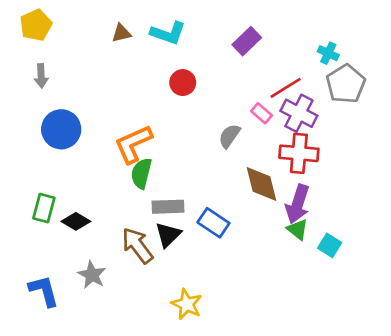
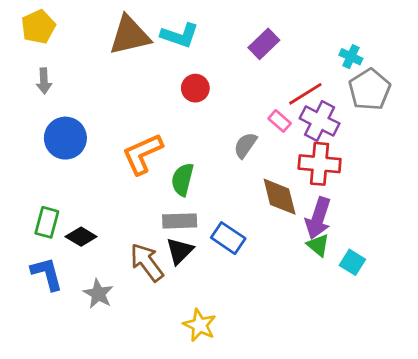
brown triangle: (121, 33) -> (130, 35), size x2.0
green semicircle: (141, 173) -> (182, 180), moved
blue L-shape: (44, 291) -> (47, 274), moved

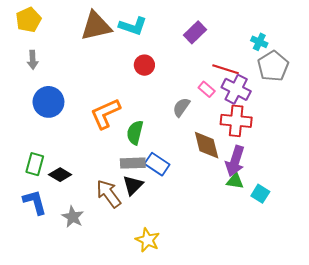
red line: (305, 94) -> (226, 69), turned 50
blue rectangle: (228, 238) -> (157, 164), moved
green triangle: (318, 245) -> (235, 181), turned -30

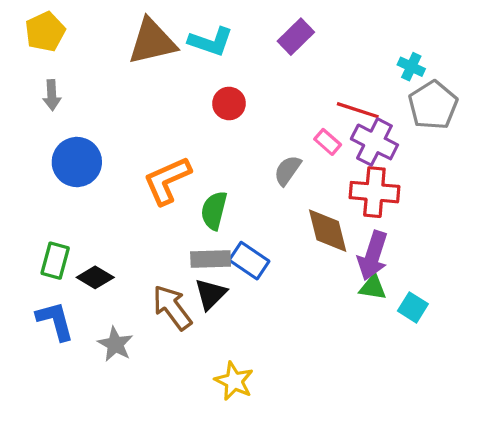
purple rectangle: (195, 32) -> (296, 37), moved

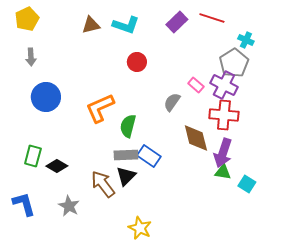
brown triangle: (152, 42) -> (91, 25), size x0.6
gray pentagon: (433, 105) -> (234, 63), moved
red line: (358, 110) -> (212, 18), moved
blue L-shape: (55, 321) -> (24, 204), moved

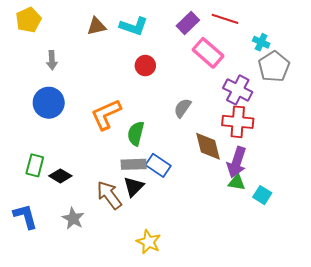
gray arrow: (31, 57) -> (52, 60), moved
gray pentagon: (234, 63) -> (274, 67), moved
pink rectangle: (196, 85) -> (208, 53), moved, size x1.8

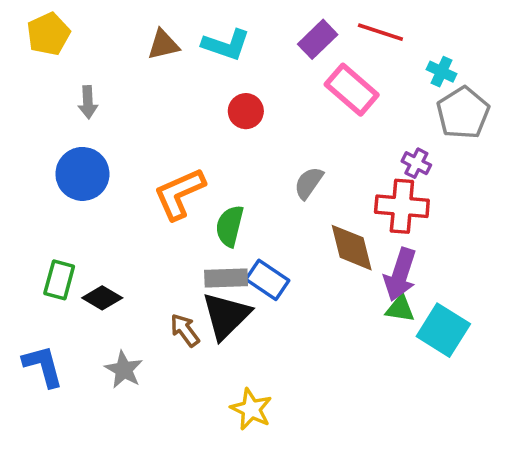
purple cross: (238, 90) -> (416, 163), moved, size x0.6
black triangle: (134, 187) -> (226, 316), size x1.4
brown arrow: (109, 195) -> (185, 330), size x0.7
cyan square: (262, 195) -> (443, 330), size x1.6

